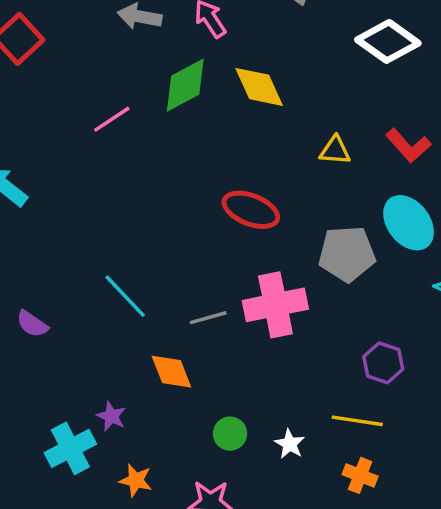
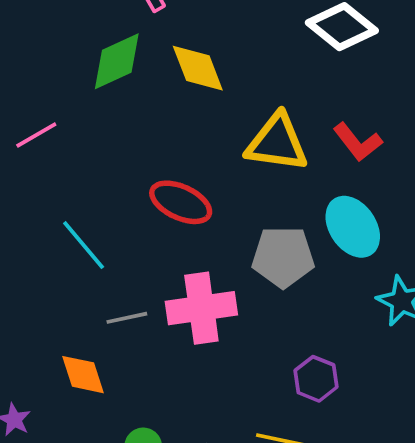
pink line: (112, 119) -> (36, 135), moved
yellow triangle: (335, 150) -> (277, 143), size x1.8
cyan line: (125, 296) -> (84, 245), moved

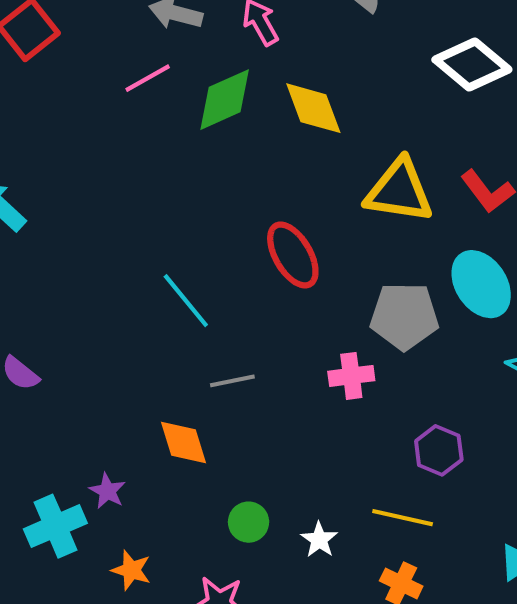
pink line: (36, 135) -> (148, 78), moved
red ellipse: (181, 202) -> (293, 255), turned 34
pink cross: (201, 308) -> (351, 376), moved, size x0.6

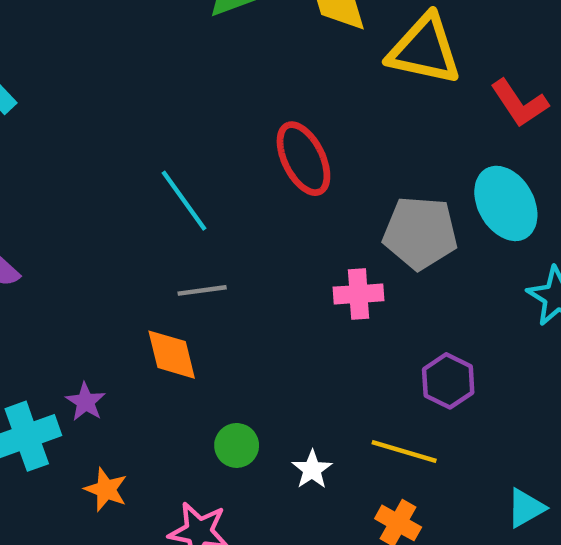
yellow triangle: (399, 191) -> (424, 50), moved
gray line: (232, 381) -> (202, 290), moved

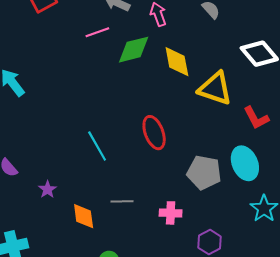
gray line: (202, 290) -> (122, 201), moved
pink cross: (359, 294) -> (171, 213), moved
purple star: (86, 402) -> (47, 189), moved

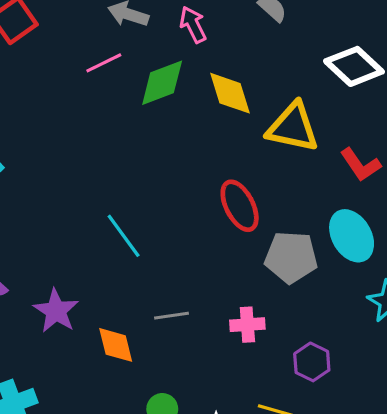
red ellipse: (154, 133) -> (240, 206), moved
purple star: (47, 189) -> (56, 311), size x1.6

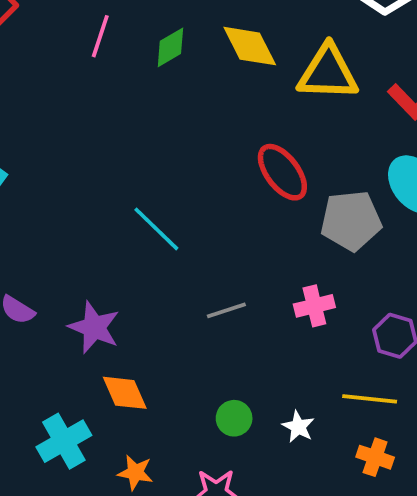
pink line: (104, 63) -> (100, 36), turned -36
green diamond: (162, 83) -> (170, 47), size x0.7
orange diamond: (116, 345) -> (125, 393), moved

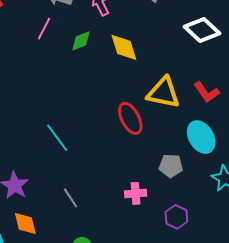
yellow triangle: (328, 73) -> (163, 93), moved
gray pentagon: (351, 221) -> (171, 166), moved, size x0.7
gray line: (226, 310) -> (71, 198), moved, turned 65

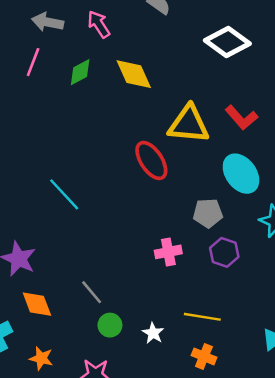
gray line: (71, 198) -> (92, 292), moved
purple hexagon: (176, 217) -> (224, 252), moved

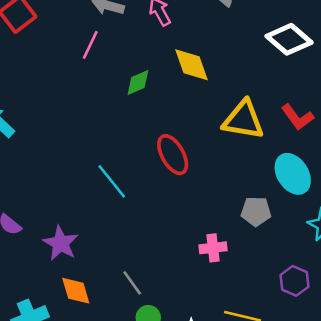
green diamond: (80, 72) -> (138, 83), moved
red ellipse: (151, 160) -> (173, 155), moved
purple hexagon: (224, 252) -> (294, 281), moved

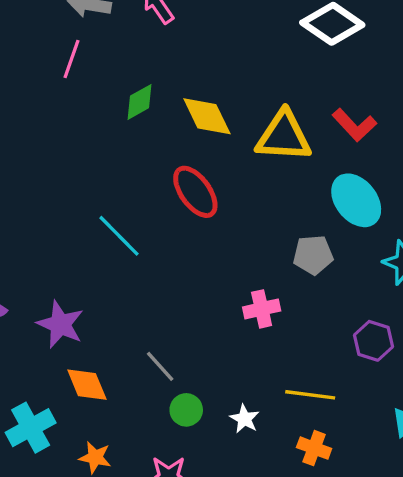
yellow diamond: (192, 65) -> (207, 116), moved

